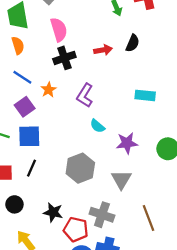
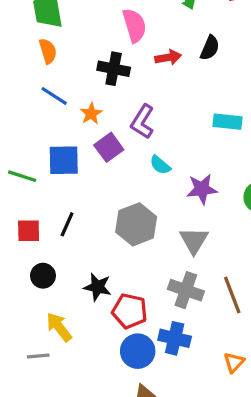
pink semicircle: (59, 30) -> (134, 25), moved
black cross: (64, 58) -> (114, 69), turned 30
purple square: (25, 107) -> (109, 147), moved
blue square: (29, 136) -> (64, 160), moved
gray cross: (102, 215) -> (186, 290), moved

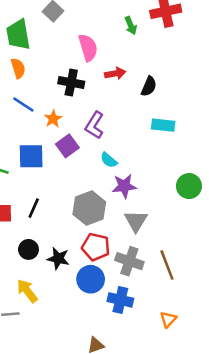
black semicircle: (210, 48) -> (149, 86), moved
purple star: (202, 189) -> (124, 186), moved
black circle: (43, 276) -> (28, 249), moved
red pentagon: (130, 311) -> (96, 247), moved
blue circle: (138, 351) -> (91, 279), moved

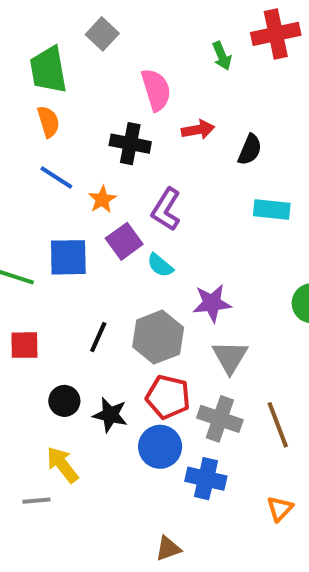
cyan semicircle: (109, 160) -> (160, 265), moved
black line: (34, 208) -> (98, 337), moved

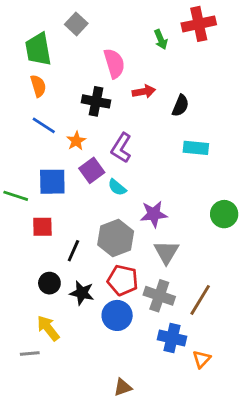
black line: (98, 337) -> (73, 251), moved
red square: (24, 345) -> (42, 227), moved
brown line: (278, 425) -> (200, 300), turned 52
blue cross: (206, 479) -> (172, 338), moved

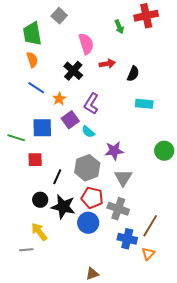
black cross: (96, 101) -> (73, 71), turned 30
black star: (82, 293) -> (63, 207), size x1.4
brown line: (200, 300) -> (150, 226), moved

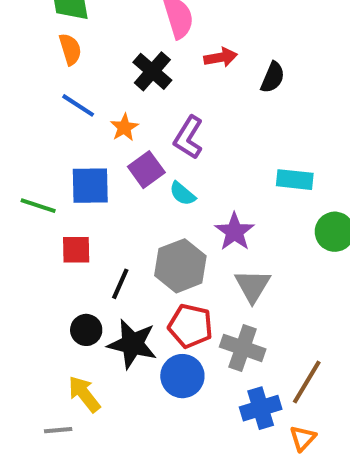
cyan rectangle: (144, 104) -> (295, 180), moved
purple star: (114, 151) -> (235, 232), turned -30
blue cross: (127, 239) -> (261, 408), turned -30

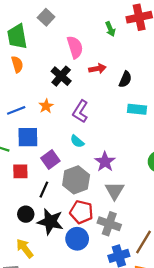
blue line: (78, 105) -> (16, 110), moved, turned -54
purple square: (146, 170) -> (50, 160), moved
cyan rectangle: (295, 180) -> (137, 109), moved

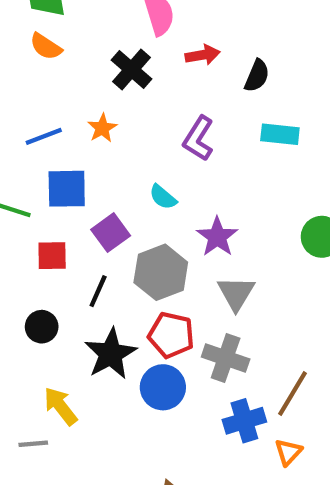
orange semicircle: (17, 64) -> (46, 47), turned 140
purple L-shape: (80, 111) -> (198, 139), moved
black circle: (26, 214) -> (42, 327), moved
black star: (50, 222) -> (111, 354), turned 30

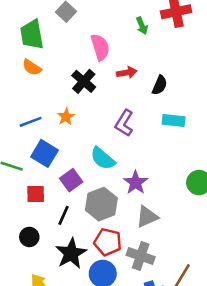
blue square: (67, 189) -> (44, 153), turned 32
cyan semicircle: (163, 197) -> (103, 159), size x1.5
gray triangle: (236, 293) -> (147, 217), turned 35

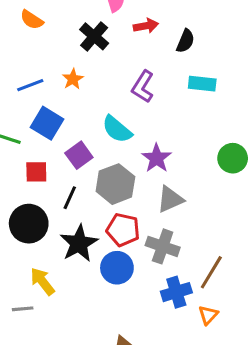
black circle: (29, 237) -> (29, 224), size x1.6

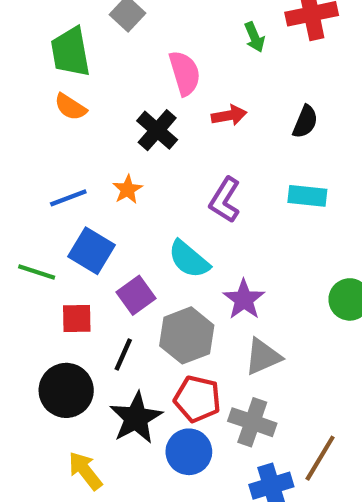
black semicircle: (185, 41) -> (305, 122), moved

